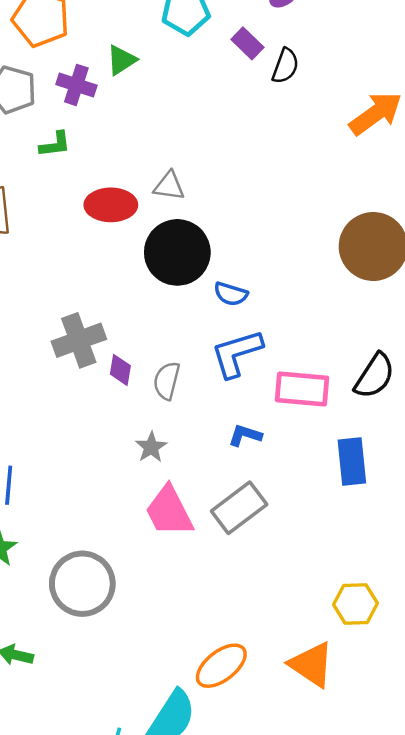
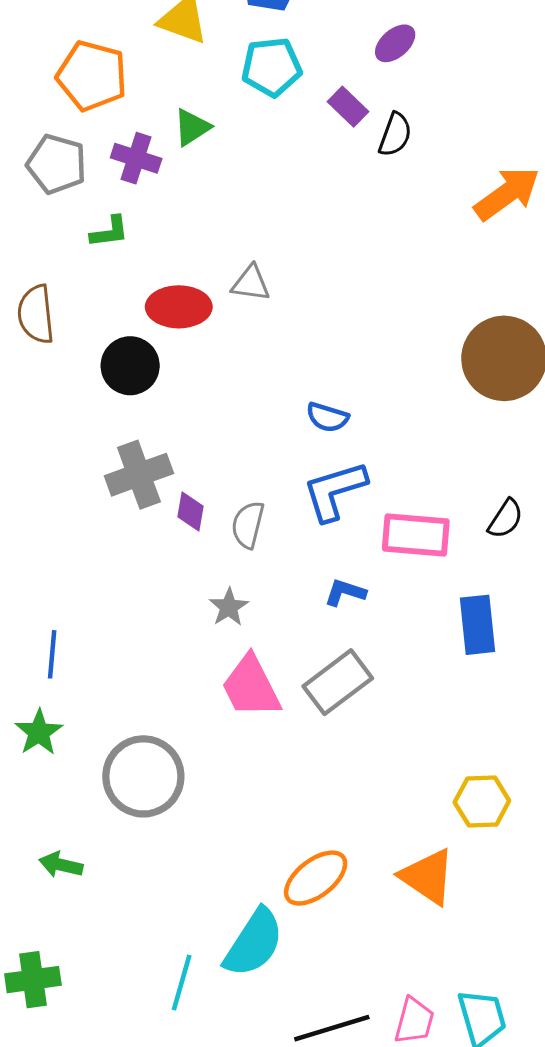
black circle: (177, 252) -> (130, 366), moved, size x0.7
black semicircle: (374, 376) -> (506, 519), size x0.7

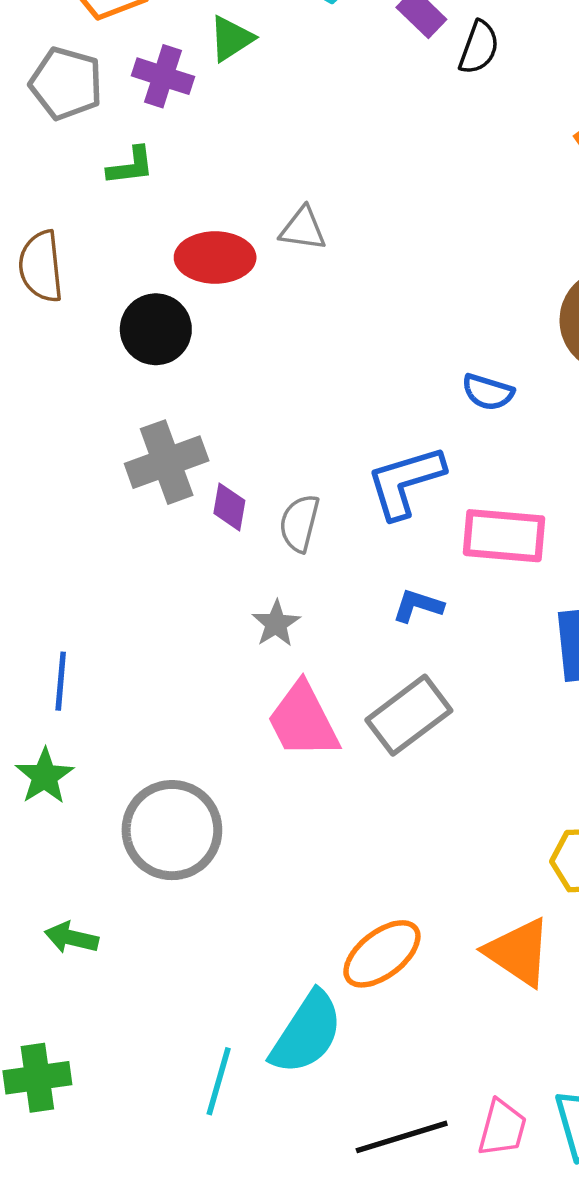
blue semicircle: (327, 417) -> (488, 392), moved

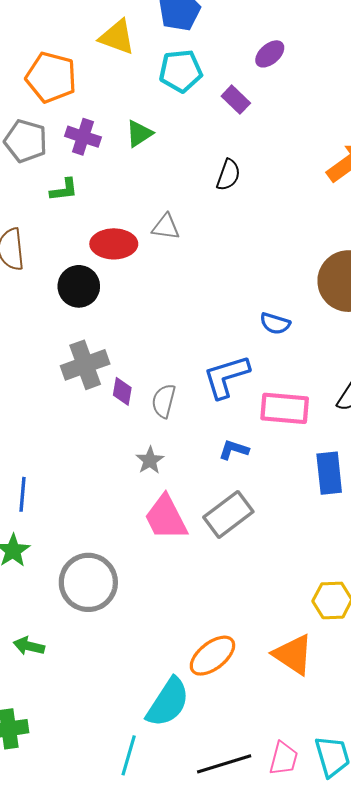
green triangle: (231, 39) -> (139, 134), moved
black semicircle: (479, 48) -> (228, 175), moved
cyan line: (219, 1081) -> (129, 755), moved

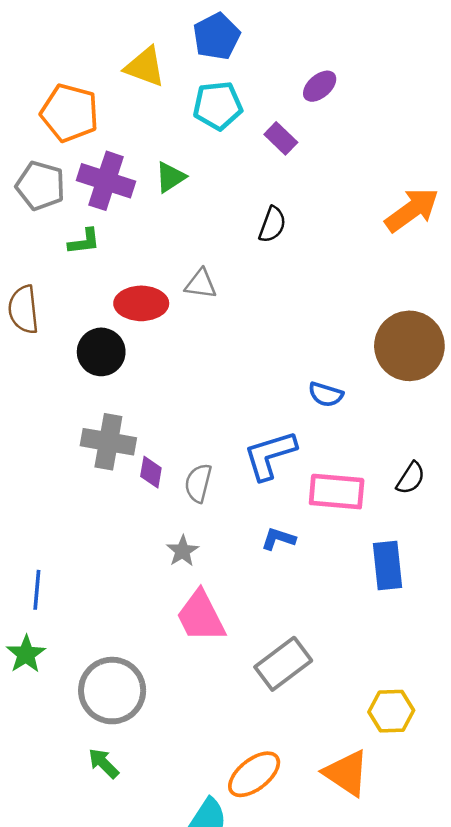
purple cross: (83, 137) -> (106, 181), size x1.4
gray cross: (85, 365) -> (108, 442), turned 30
gray rectangle: (228, 514) -> (283, 664), moved
green arrow: (29, 646) -> (104, 763), moved, turned 32

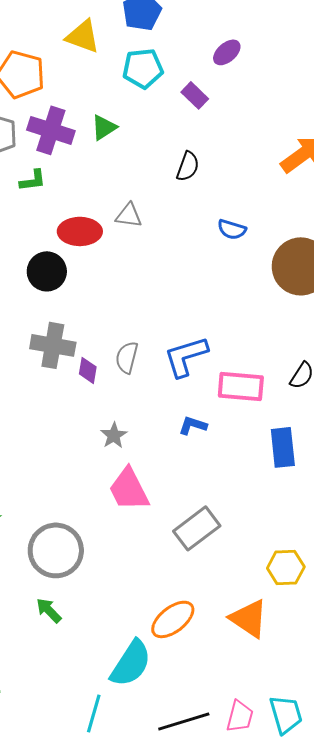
blue semicircle: (326, 394) -> (232, 229), moved
gray semicircle: (198, 483) -> (127, 357), moved

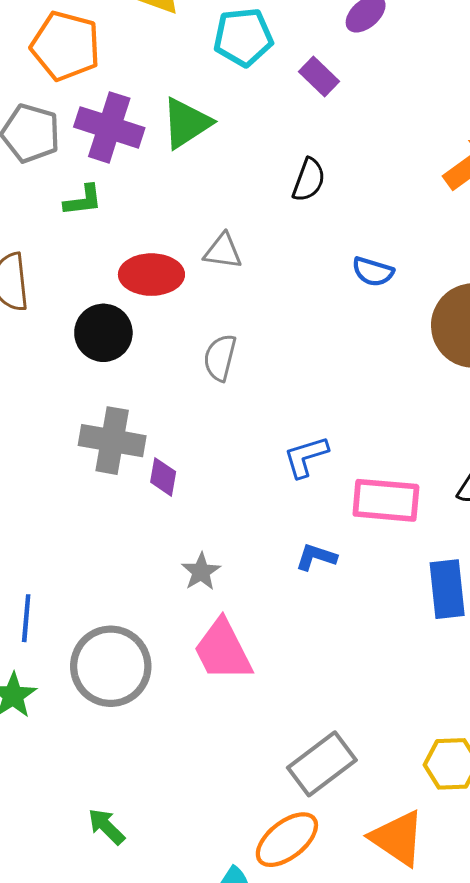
green triangle: (104, 127) -> (186, 123), size x1.4
blue L-shape: (186, 356) -> (306, 457), size x0.7
gray semicircle: (127, 357) -> (220, 358), moved
gray rectangle: (197, 528) -> (322, 764), moved
gray circle: (56, 550) -> (111, 666), moved

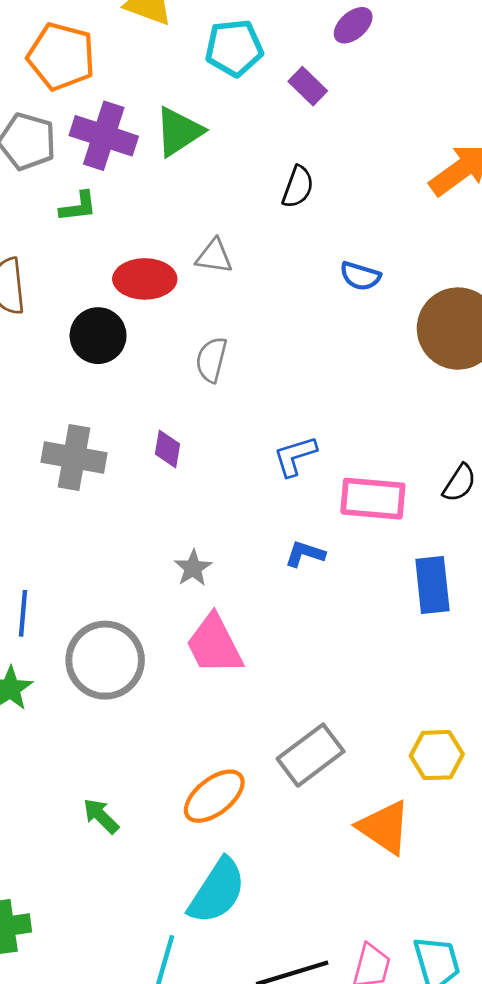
gray cross: (112, 441) -> (74, 457), moved
purple diamond: (163, 477) -> (167, 449), moved
orange ellipse: (287, 840) -> (214, 796), moved

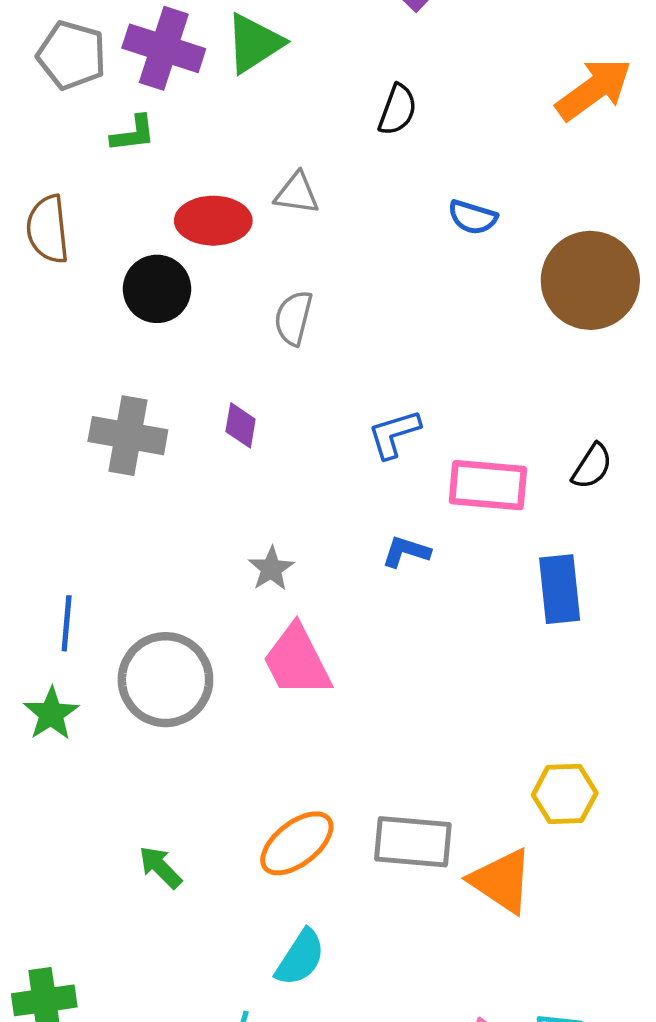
gray rectangle: (311, 755) -> (413, 842), moved, turned 42
cyan semicircle: (217, 891) -> (300, 958), size x0.7

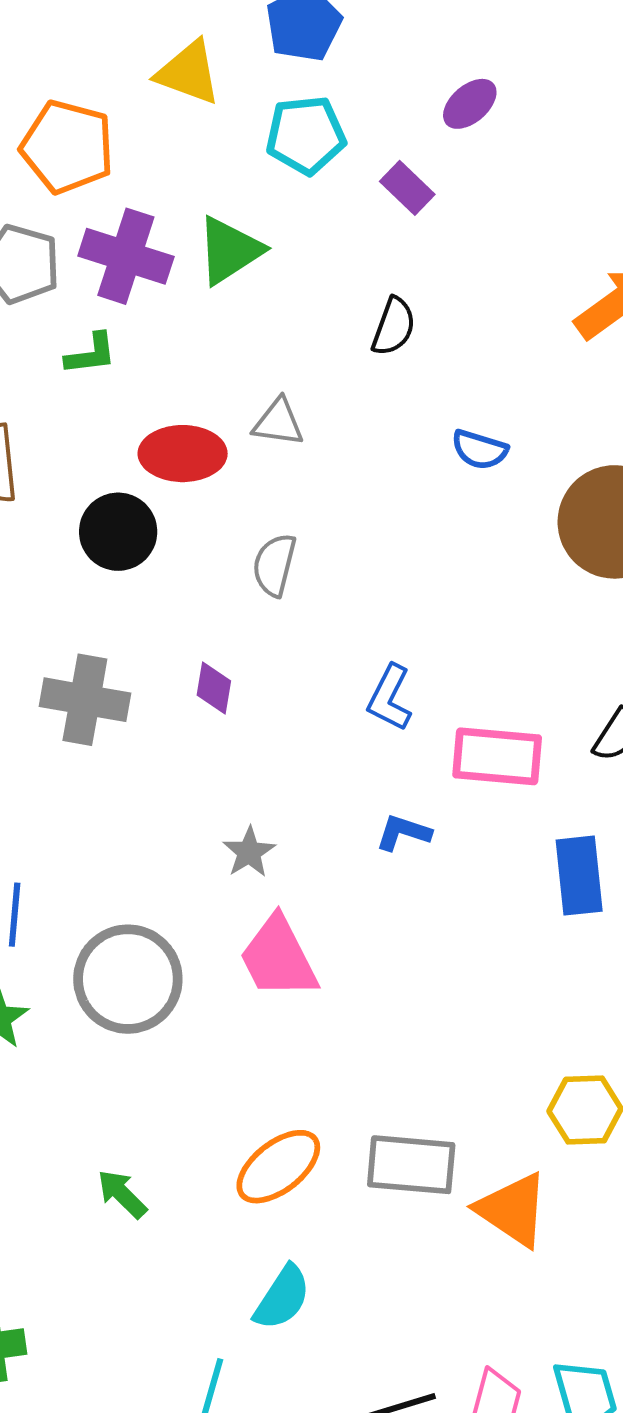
blue L-shape: (394, 434) -> (390, 698), turned -46

